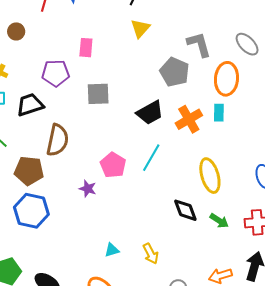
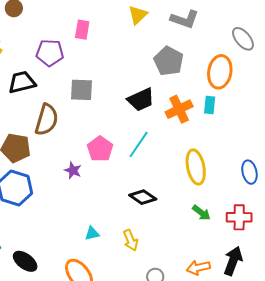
gray L-shape: (199, 44) -> (185, 19), moved, turned 120
gray square: (98, 94) -> (81, 90), moved
black diamond: (185, 210) -> (143, 197), moved, turned -40

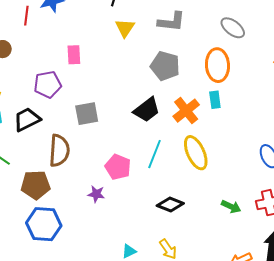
yellow ellipse: (196, 167) -> (196, 153), moved

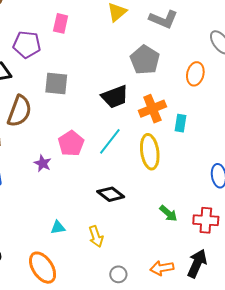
orange ellipse: (217, 65) -> (195, 74), size x0.7
cyan rectangle: (215, 100) -> (181, 123), moved

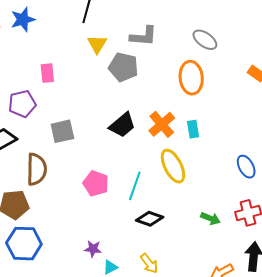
gray pentagon: (145, 60) -> (123, 67), moved
orange ellipse: (195, 74) -> (191, 78), size x1.4
cyan line: (110, 141) -> (135, 186), moved
purple star: (43, 163) -> (93, 249), moved

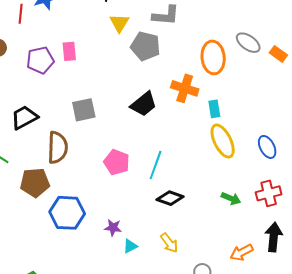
gray ellipse: (205, 40) -> (248, 43), moved
purple pentagon: (22, 104) -> (40, 60), moved
orange cross: (162, 124) -> (185, 88), moved, turned -32
yellow ellipse: (173, 166) -> (223, 141), moved
blue hexagon: (24, 244) -> (67, 213), moved

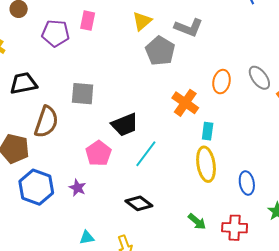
pink rectangle: (69, 51) -> (88, 21), moved
orange ellipse: (213, 57) -> (222, 82), size x0.7
black trapezoid: (144, 104) -> (125, 125), moved
cyan line: (156, 165) -> (146, 154), moved
purple star: (113, 228) -> (78, 188), moved

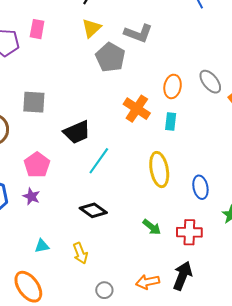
cyan rectangle: (208, 131) -> (171, 121), moved
pink pentagon: (98, 153) -> (37, 165), moved

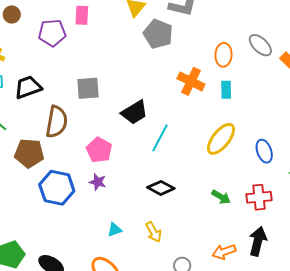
yellow ellipse: (159, 170) -> (221, 139), turned 56

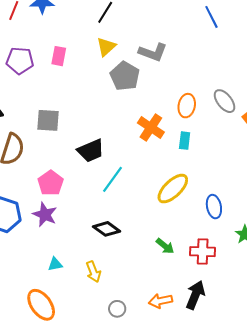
pink rectangle: (82, 15) -> (59, 56), moved
purple star: (98, 182) -> (45, 215), size x1.4

